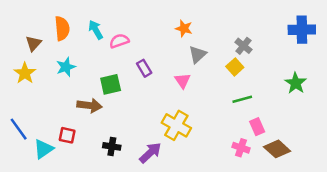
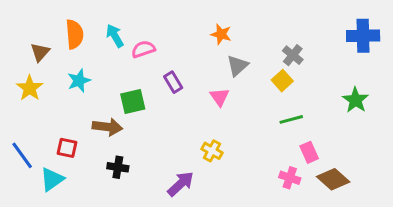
yellow cross: (176, 125) -> (212, 151), size x0.6
red square: (67, 135) -> (67, 148), moved
black cross: (112, 146) -> (118, 167), moved

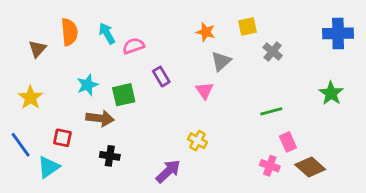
cyan star: (79, 81) -> (87, 85), moved
yellow square: (282, 81) -> (248, 26), moved, turned 30
yellow star: (30, 88) -> (30, 97), moved

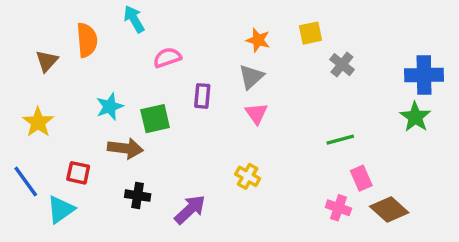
cyan arrow: (107, 33) -> (134, 19), moved
blue cross: (338, 33) -> (424, 75), moved
gray triangle: (221, 61) -> (251, 77), moved
purple rectangle: (161, 77) -> (202, 96), turned 36
purple arrow: (168, 171) -> (190, 210), moved

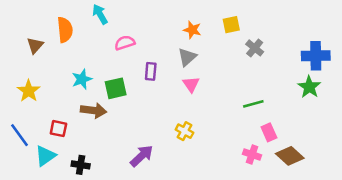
black cross: (138, 196) -> (81, 165), moved

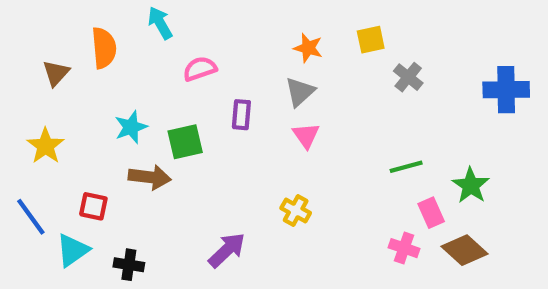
green star: (309, 87) -> (471, 186), moved

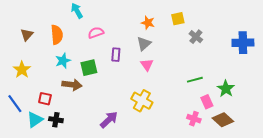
orange semicircle: (104, 48) -> (57, 35), moved
yellow cross: (296, 211) -> (142, 101), size x1.5
black cross: (129, 265) -> (56, 120), moved

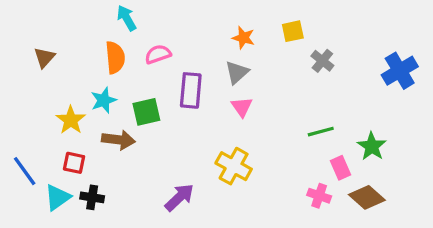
orange semicircle: (57, 35) -> (115, 58), moved
blue cross: (243, 43) -> (400, 71), turned -30
purple rectangle: (116, 55) -> (191, 90), size x1.5
yellow star: (22, 70) -> (71, 120), moved

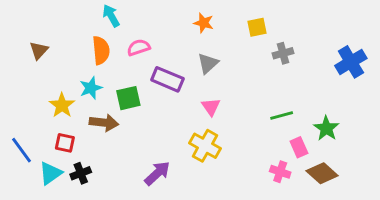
orange star: (243, 38) -> (204, 23), moved
gray cross: (322, 61) -> (283, 53), turned 36
purple rectangle: (191, 90) -> (167, 79), turned -72
pink triangle: (242, 107) -> (211, 107), moved
black cross: (92, 197) -> (81, 173), turned -30

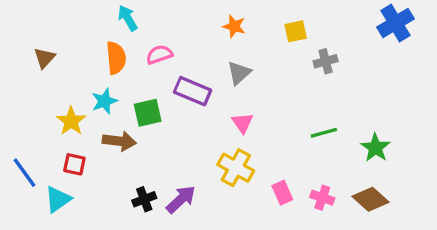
blue cross: (351, 62) -> (395, 23), moved
pink rectangle: (299, 147) -> (282, 193), moved
black cross: (81, 173) -> (144, 199), moved

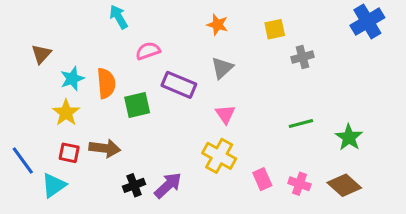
orange semicircle: (116, 58) -> (106, 83), moved
cyan star: (104, 101) -> (72, 79), moved
brown arrow: (119, 141) -> (105, 148), moved

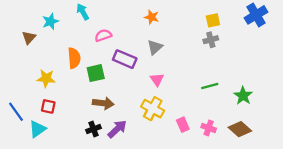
yellow square: (275, 29) -> (213, 20), moved
cyan star: (72, 79) -> (50, 21), moved
yellow star: (66, 113) -> (46, 78), turned -30
brown arrow: (105, 148) -> (103, 103), moved

